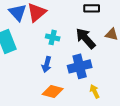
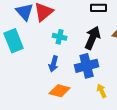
black arrow: (86, 38) -> (93, 38), turned 65

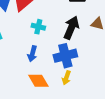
orange diamond: (60, 91) -> (38, 81), turned 45
yellow arrow: (102, 91) -> (66, 78), moved, turned -136

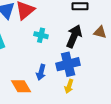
blue arrow: (32, 54) -> (41, 72), moved
orange diamond: (38, 81) -> (21, 86), moved

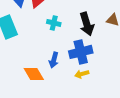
black arrow: (74, 36) -> (87, 24), turned 140
yellow arrow: (69, 86) -> (82, 74), turned 56

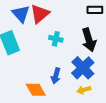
blue cross: (81, 52) -> (83, 68), turned -30

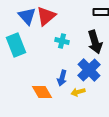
yellow arrow: (84, 90) -> (78, 92), moved

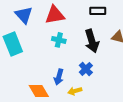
red triangle: (46, 16) -> (55, 15), moved, turned 30
blue cross: (89, 70) -> (86, 69), size x0.6

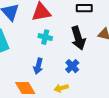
blue arrow: (59, 77) -> (38, 66), moved

